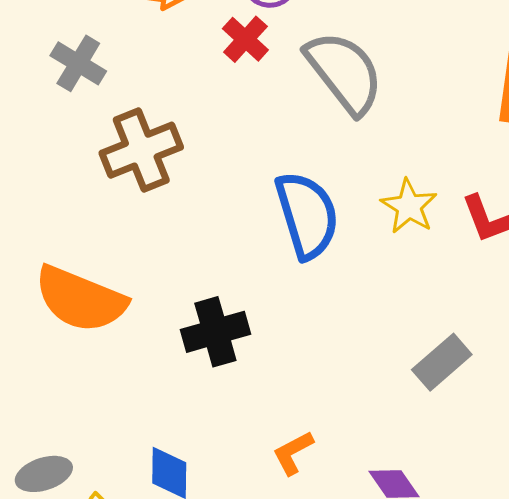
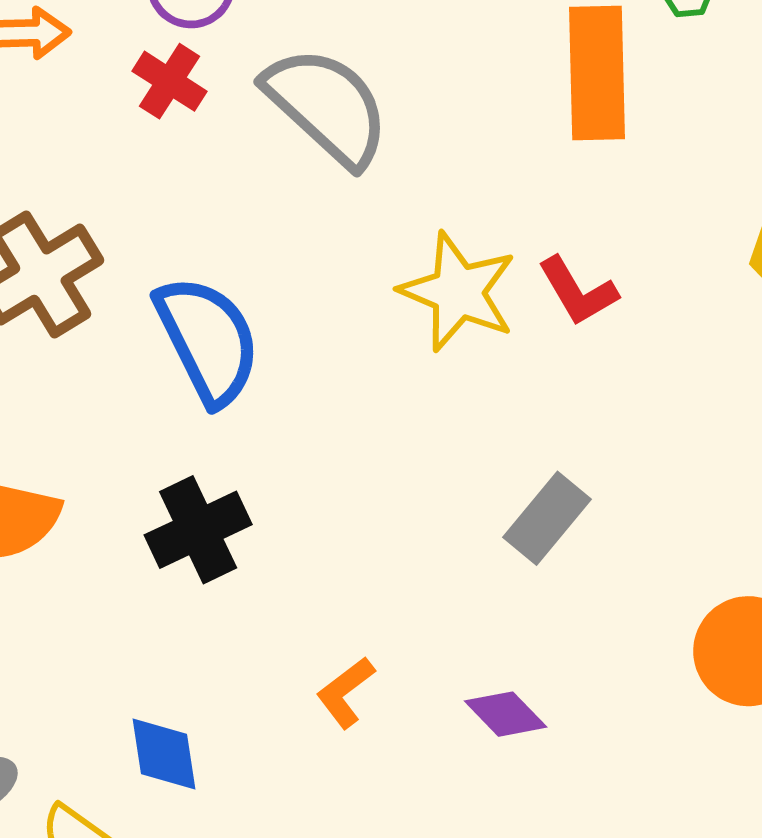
yellow star: (409, 206) -> (458, 292), size x1.4
blue semicircle: (307, 215) -> (208, 340), moved

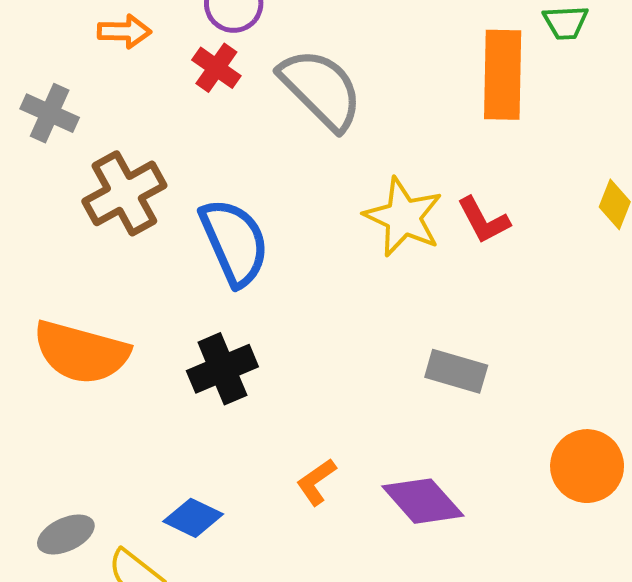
gray rectangle: (547, 518) -> (456, 371), turned 64
purple diamond: (506, 714) -> (423, 501), size x1.5
blue diamond: (164, 754) -> (193, 518), turned -58

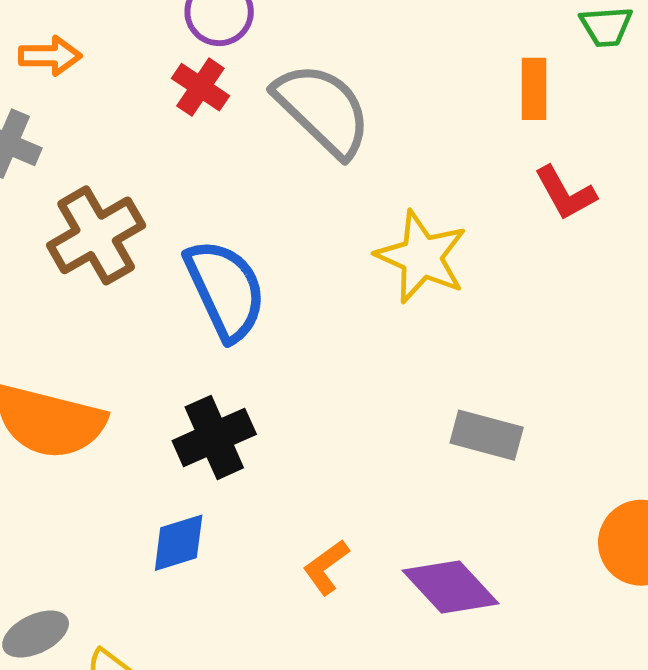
orange arrow: (124, 31) -> (50, 56), moved
orange rectangle: (503, 75) -> (534, 89), size x0.6
red L-shape: (483, 220) -> (565, 193), moved
blue diamond: (193, 518) -> (179, 543), moved, turned -42

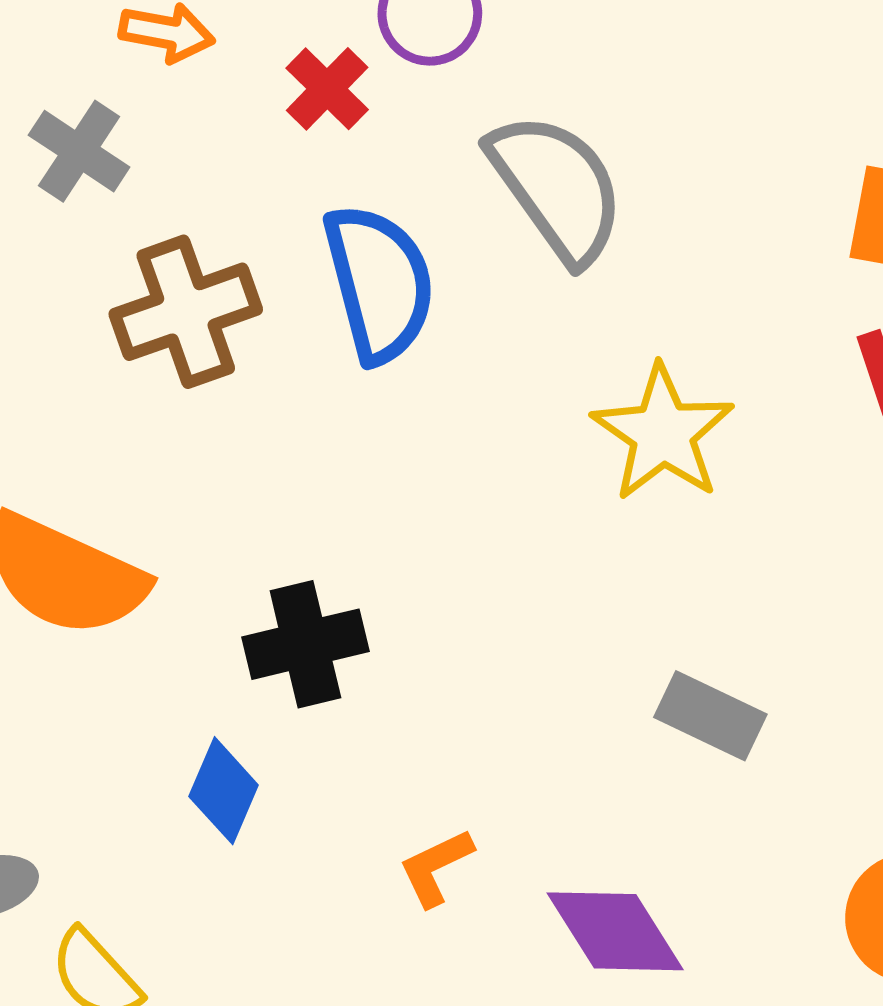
red cross: (200, 87) -> (327, 89), moved
blue semicircle: (225, 290) -> (379, 283), moved
blue diamond: (179, 543) -> (224, 791), turned -60

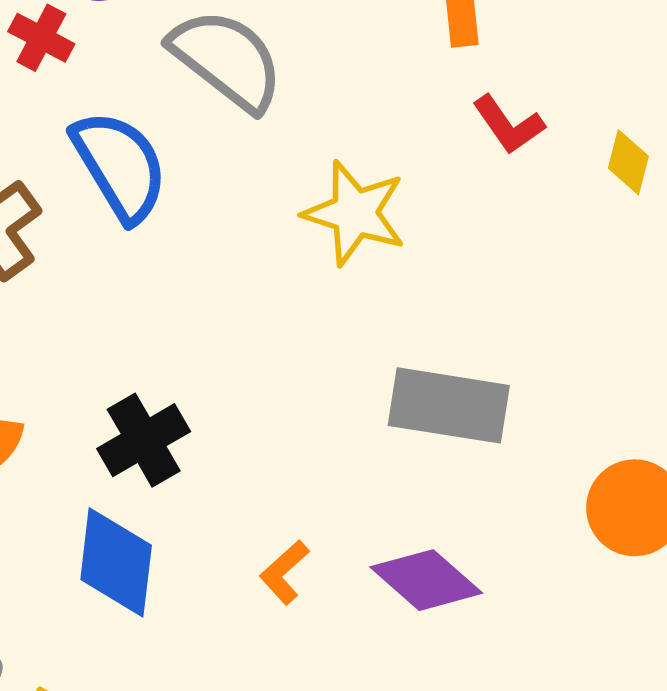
gray rectangle: (710, 716) -> (449, 405), size x1.5
blue diamond: (224, 791) -> (116, 562), size x1.5

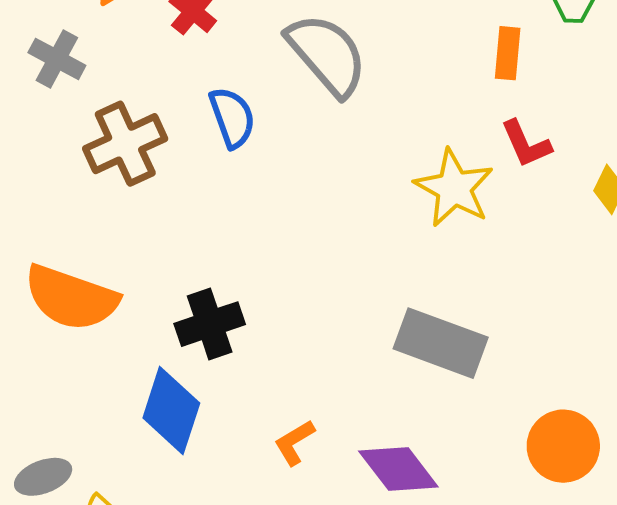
blue semicircle: (120, 166) -> (232, 117), size x0.7
yellow star: (355, 213) -> (454, 188), moved

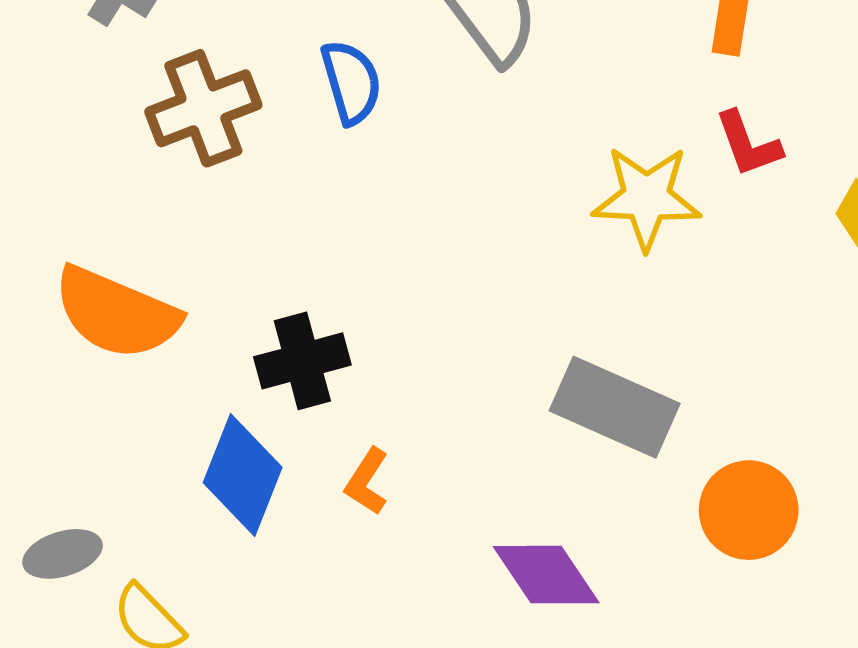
yellow star: (454, 188) -> (646, 198), turned -30
orange L-shape: (294, 442) -> (367, 482), moved, turned -30
orange circle: (563, 446) -> (749, 510), moved

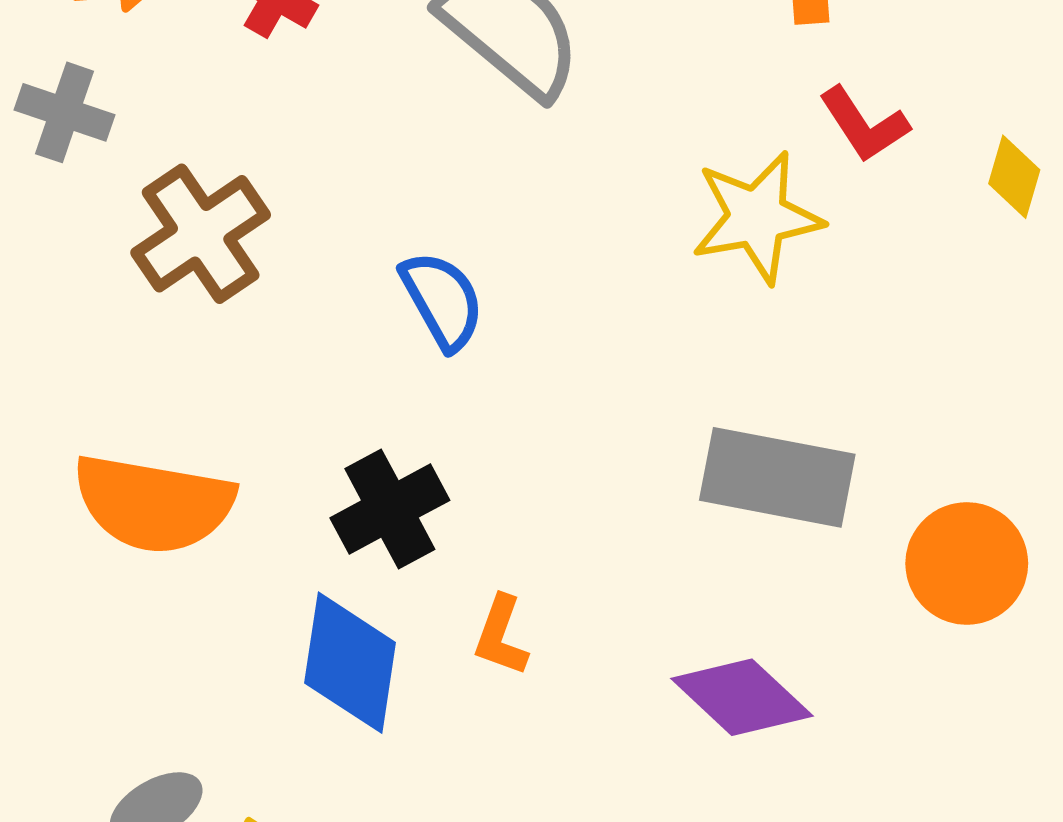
blue semicircle: (351, 82) -> (442, 300), moved

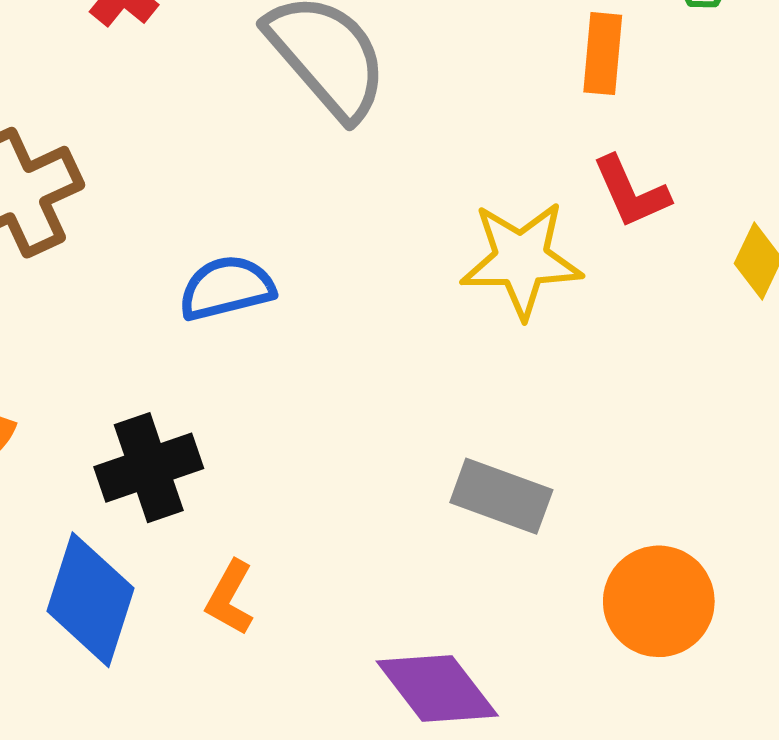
blue semicircle: (442, 300) -> (227, 288), turned -84
gray rectangle: (777, 477) -> (501, 496), size x0.7

